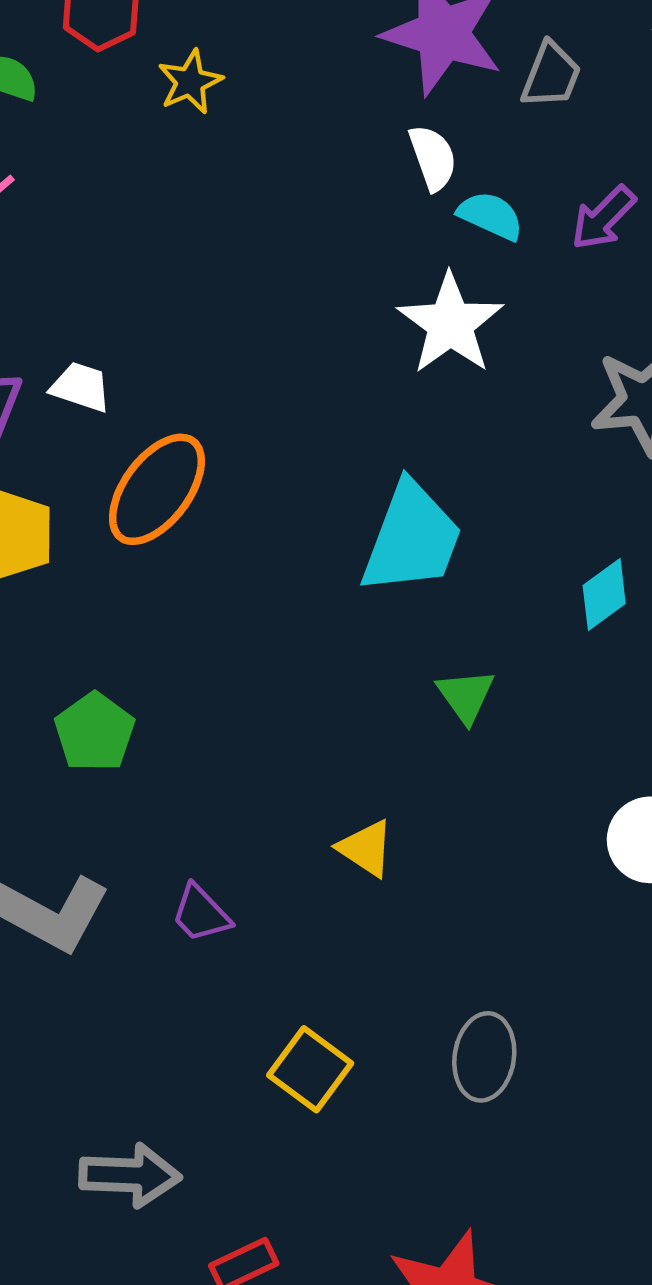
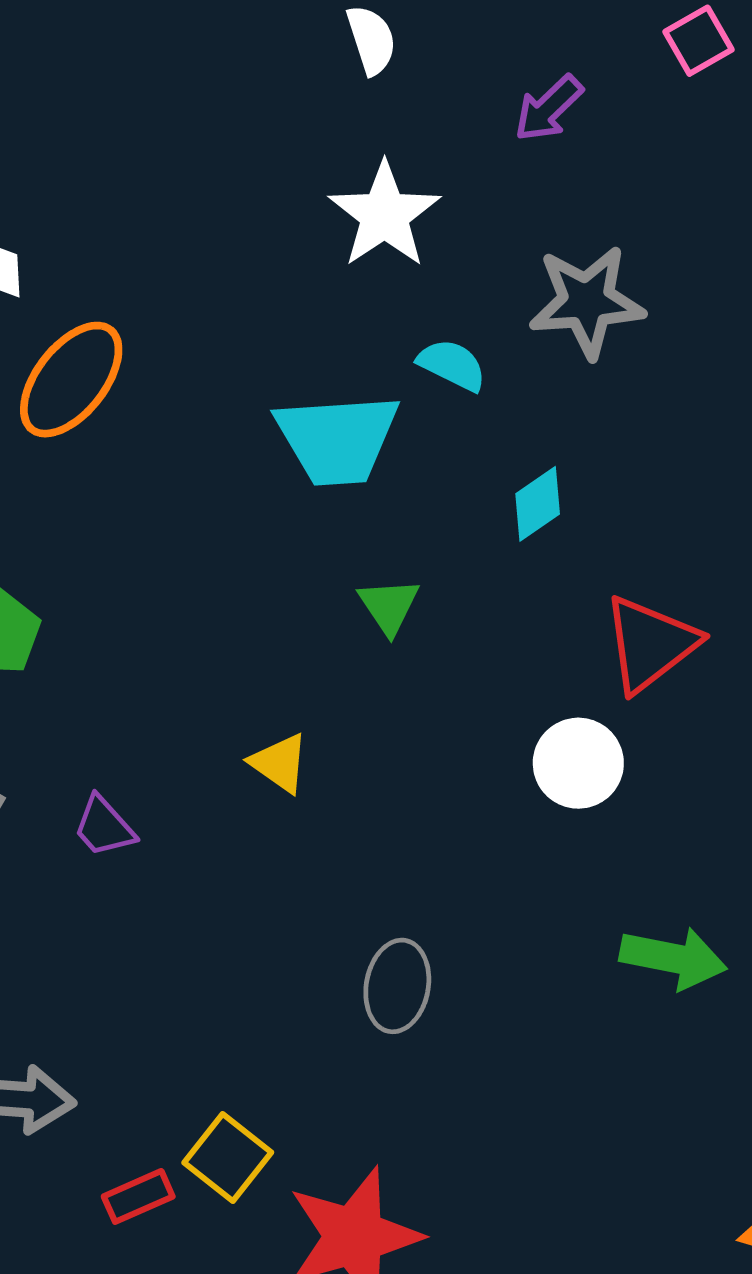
cyan semicircle: (491, 216) -> (452, 365), moved
cyan trapezoid: (412, 538) -> (337, 439), turned 64
yellow square: (310, 1069) -> (228, 1157), moved

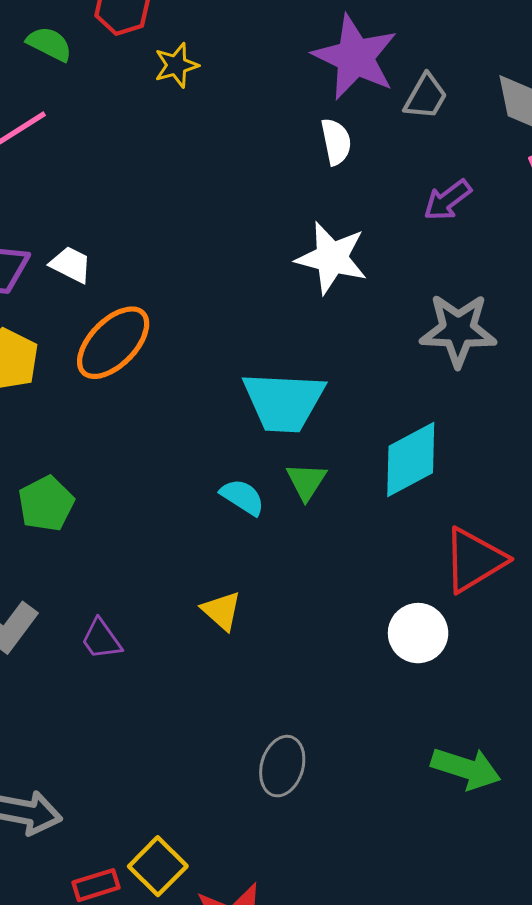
white star: (384, 215) -> (332, 258), turned -30
cyan semicircle: (452, 365) -> (242, 497), moved
cyan diamond: (538, 504) -> (411, 459), size x1.6
green triangle: (389, 606) -> (306, 481), moved

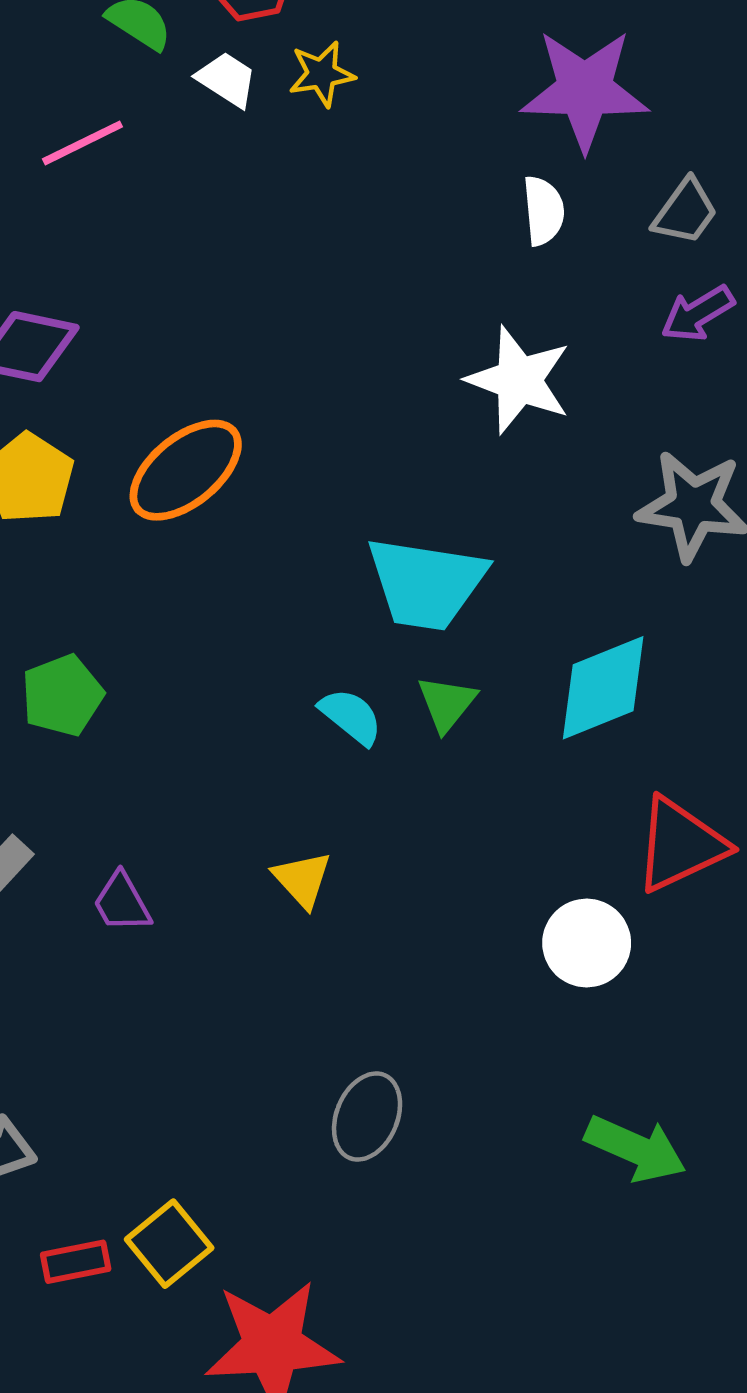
purple star: (355, 57) -> (585, 90), turned -30
gray trapezoid: (426, 97) -> (685, 212), moved
white trapezoid: (71, 265) -> (227, 79), moved

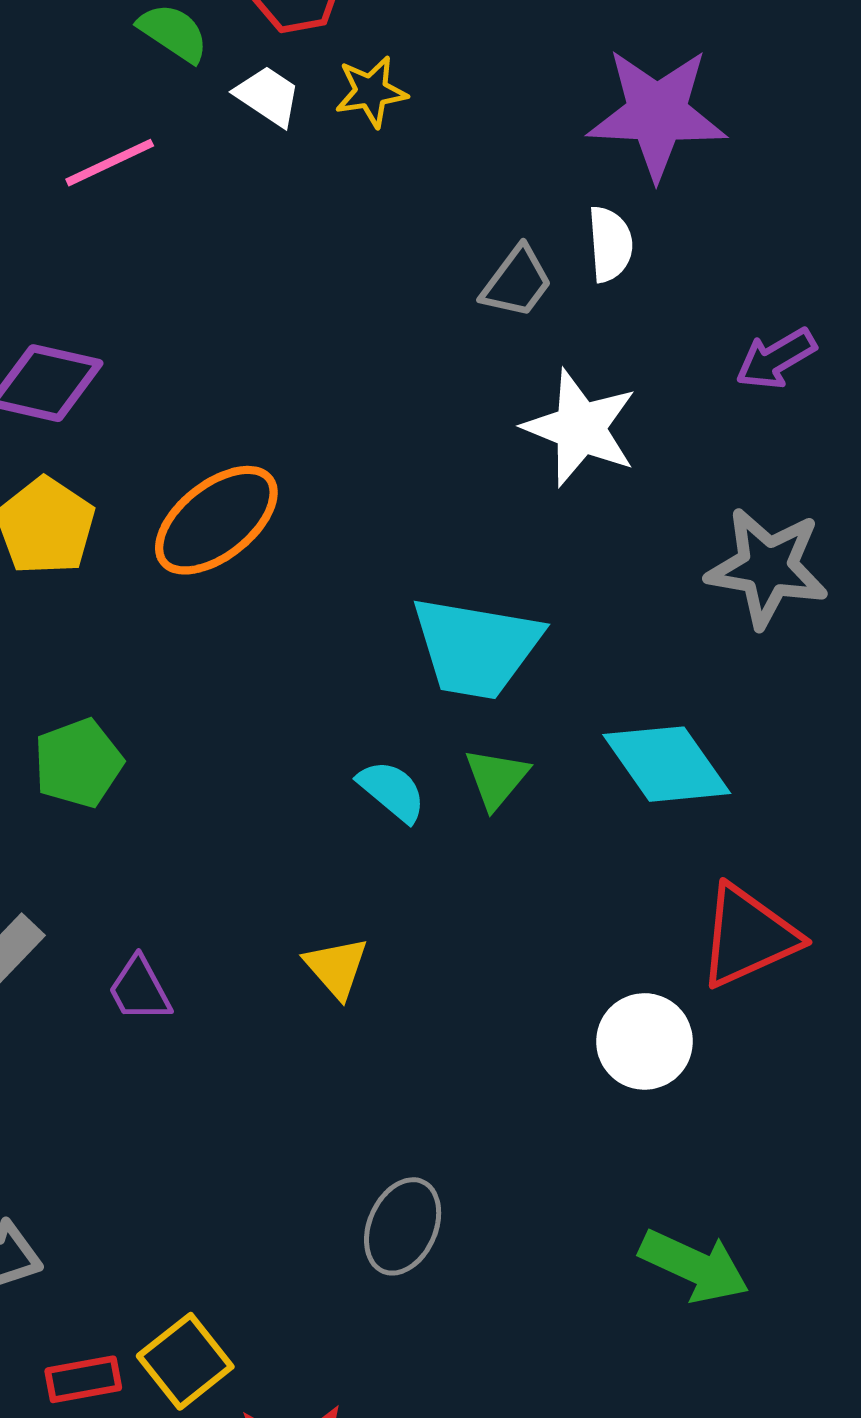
gray trapezoid: (685, 212) -> (517, 282), moved
cyan diamond: (603, 688) -> (667, 764), turned 76

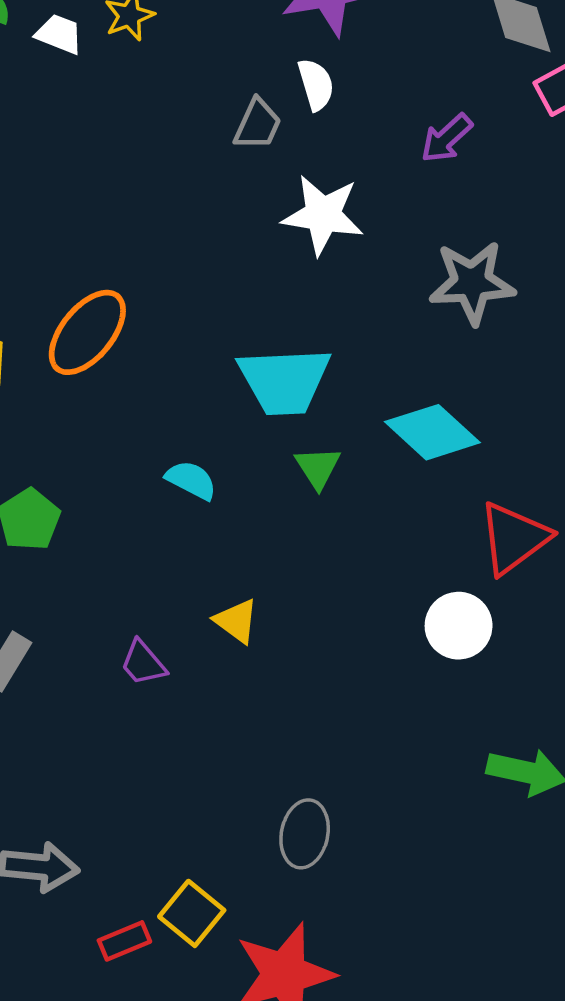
cyan semicircle: (392, 791) -> (191, 480), moved
purple trapezoid: (140, 989) -> (143, 663), moved
gray ellipse: (403, 1226) -> (305, 834), moved

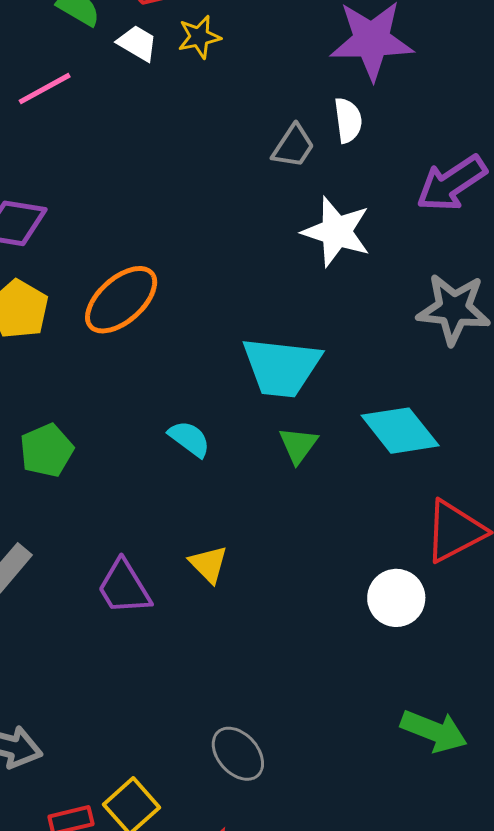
purple arrow: (447, 138) -> (452, 183), size x1.5
purple trapezoid: (143, 663) -> (124, 587), size x1.4
gray ellipse: (305, 834) -> (238, 754), turned -62

